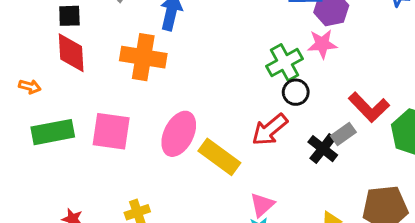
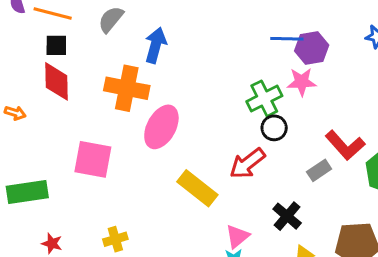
green rectangle: (53, 132) -> (27, 192), moved
pink ellipse: (179, 134) -> (161, 127), moved
black cross: (323, 149) -> (287, 216), moved

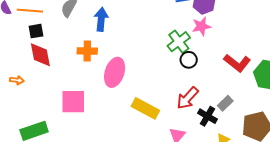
orange cross: (127, 88) -> (87, 51), size x0.7
red arrow: (247, 163) -> (188, 98), moved
gray rectangle: (319, 170) -> (225, 103), moved

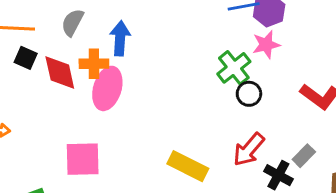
black square: (36, 31) -> (26, 58), turned 35
orange cross: (87, 51) -> (94, 64), moved
red diamond: (40, 55) -> (60, 73), moved
pink ellipse: (115, 72) -> (107, 88), moved

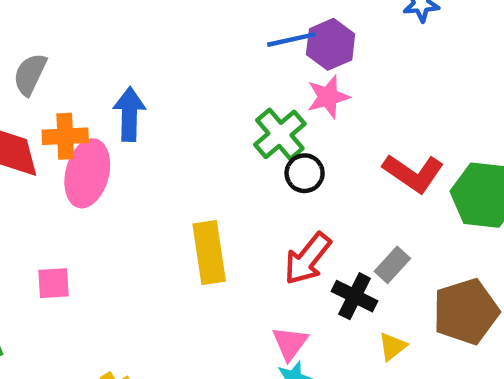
blue arrow: (120, 38) -> (129, 114), moved
pink square: (83, 159) -> (54, 283), size x0.6
yellow rectangle: (188, 166) -> (209, 253), moved, turned 57

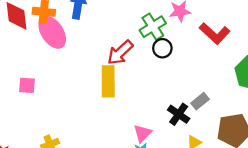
pink ellipse: (87, 173) -> (52, 32), turned -56
red L-shape: (413, 173) -> (215, 33), moved
red arrow: (308, 259) -> (120, 53), moved

